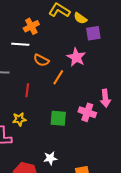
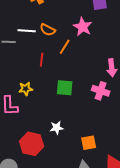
white line: (20, 44) -> (27, 31), moved
red line: (27, 90) -> (42, 60), moved
pink cross: (87, 112) -> (101, 91), moved

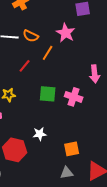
red line: (42, 60) -> (25, 66), turned 32
pink cross: (101, 91) -> (74, 97), moved

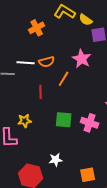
orange semicircle: (31, 36) -> (47, 62), turned -42
red line: (25, 66) -> (41, 92), turned -40

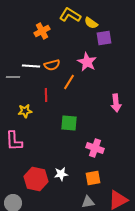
yellow star: (25, 121) -> (25, 111), moved
pink cross: (90, 123) -> (95, 148), moved
white star: (56, 160) -> (61, 174), moved

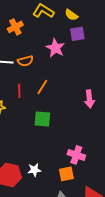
yellow semicircle: (91, 23) -> (71, 15), moved
pink star: (87, 62) -> (55, 48), moved
orange line: (69, 82) -> (42, 87), moved
pink cross: (95, 148) -> (76, 155), moved

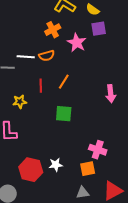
orange cross: (15, 27) -> (53, 30), moved

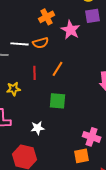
white star: (56, 165) -> (38, 128), moved

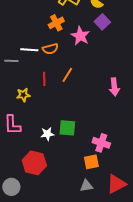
purple square: (93, 16) -> (102, 22), turned -35
green square: (58, 101) -> (67, 128), moved

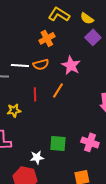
pink star: (80, 36) -> (71, 65), moved
white star: (47, 134) -> (37, 157), moved
pink cross: (101, 143) -> (90, 142), moved

